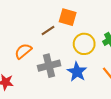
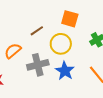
orange square: (68, 17) -> (70, 19), moved
yellow circle: (84, 44) -> (61, 44), moved

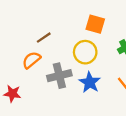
brown line: (37, 31) -> (44, 38), moved

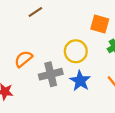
orange square: (95, 24) -> (100, 24), moved
brown line: (44, 38) -> (35, 12), moved

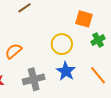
gray cross: (51, 74) -> (34, 79), moved

